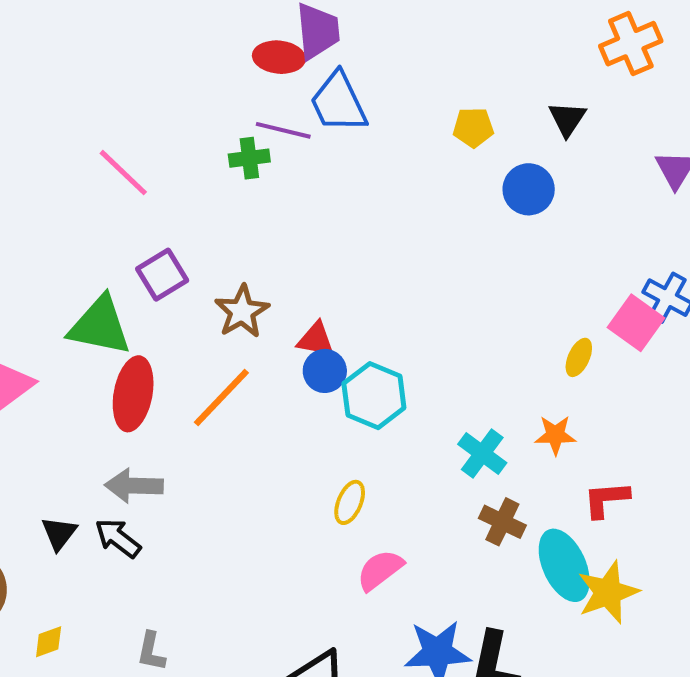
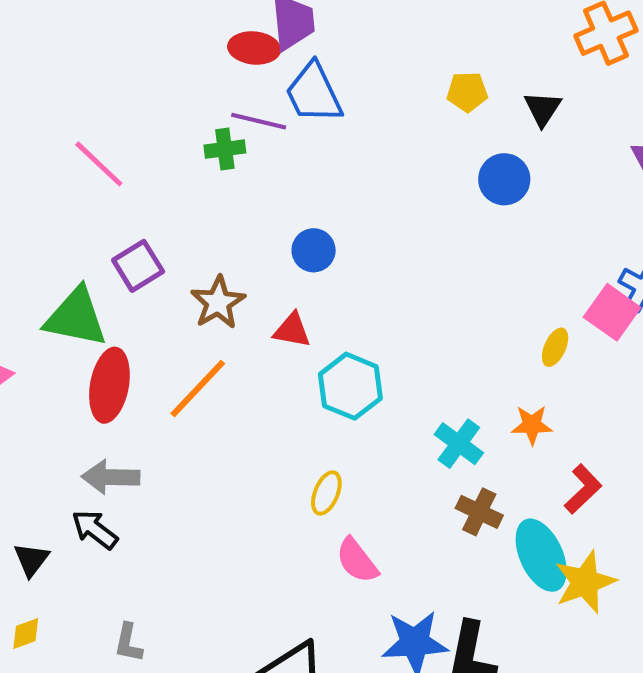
yellow pentagon: (473, 127) -> (467, 92), moved
blue circle: (325, 371) -> (314, 250), moved
red L-shape: (606, 499) -> (583, 489), turned 141
black triangle: (59, 533) -> (31, 560), moved
pink semicircle: (380, 570) -> (357, 560), turned -90

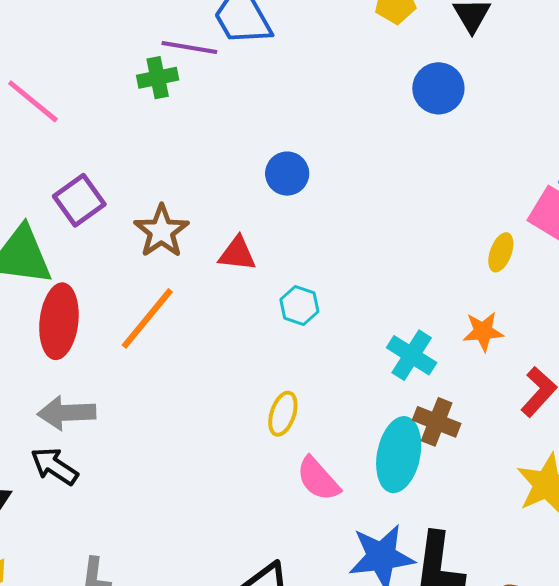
blue circle: (314, 250) -> (287, 174), moved
cyan hexagon: (350, 386) -> (299, 305), size x0.6
cyan ellipse: (541, 555) -> (399, 455), moved, turned 40

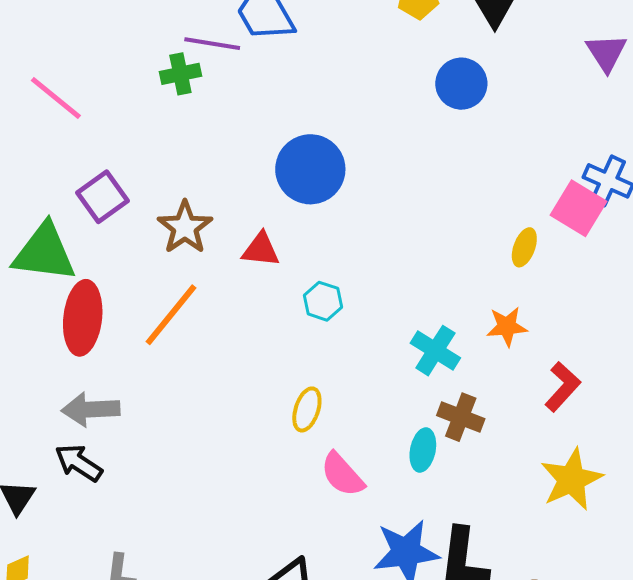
blue circle: (287, 174) -> (310, 169), size x1.6
cyan ellipse: (399, 455) -> (423, 450), size x0.6

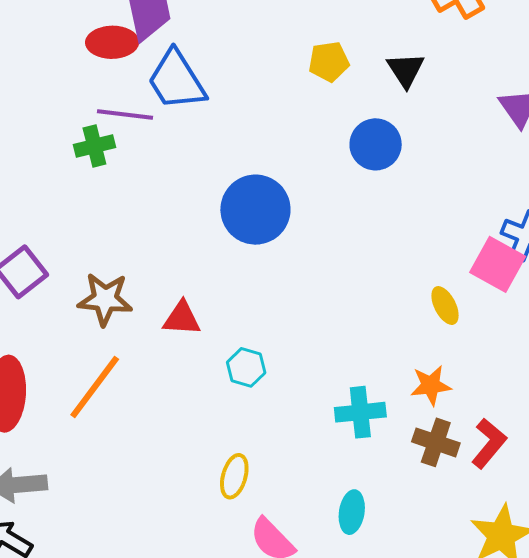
blue circle: (310, 169) -> (255, 210), moved
brown star: (185, 227) -> (105, 299), turned -30
yellow ellipse: (524, 247) -> (445, 306), turned -45
cyan cross: (435, 351) -> (360, 412), turned -36
brown cross: (461, 417) -> (436, 442), moved

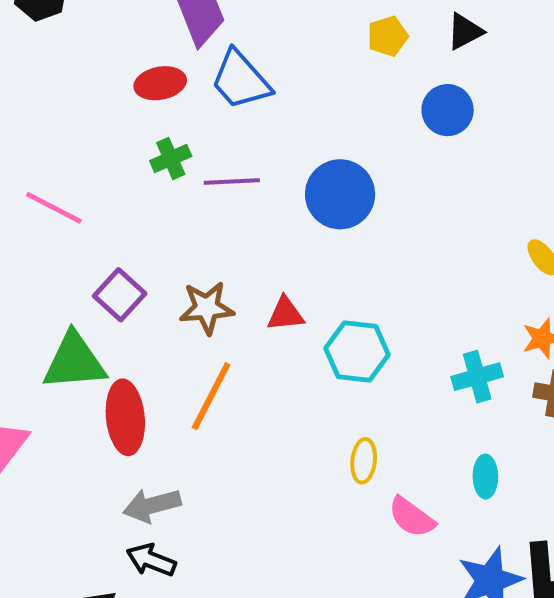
red ellipse: (112, 42) -> (160, 83), moved
black triangle: (406, 70) -> (465, 32), turned 45
purple line: (125, 114) -> (232, 182), moved
cyan hexagon: (246, 367) -> (357, 352), size x1.6

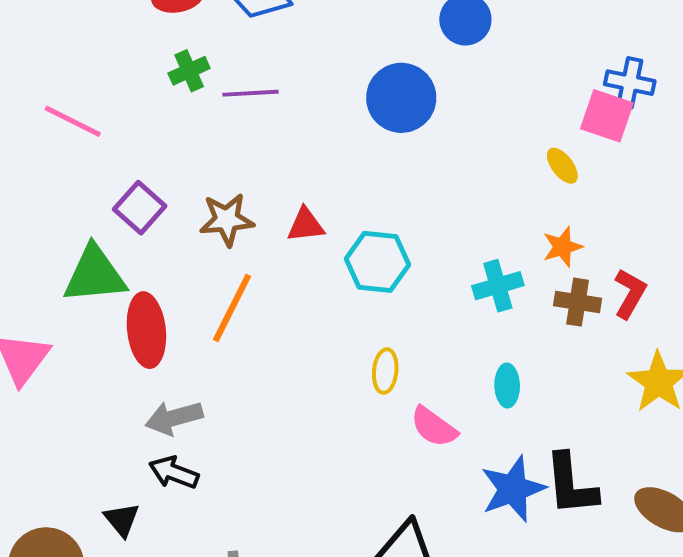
blue circle: (340, 194) -> (401, 98), moved

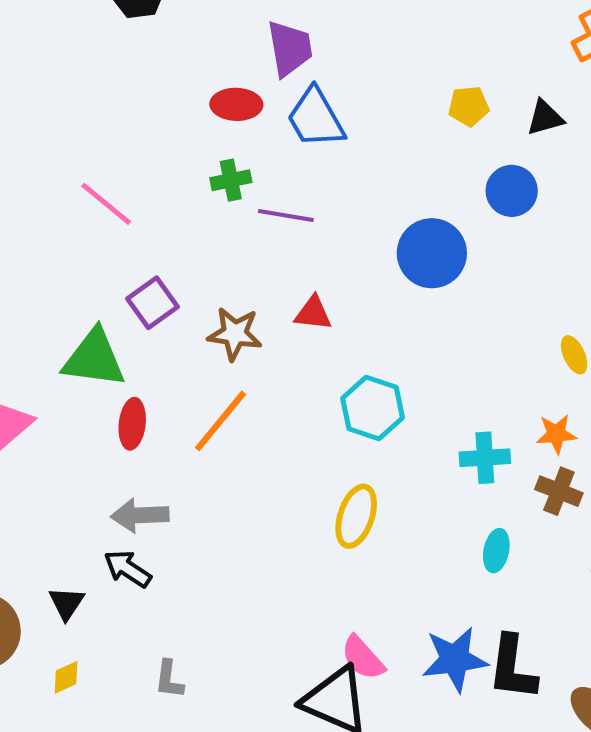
red triangle: (306, 225) -> (313, 313), moved
red ellipse: (146, 330) -> (132, 424), size x0.7
yellow ellipse: (385, 371) -> (356, 516), size x1.4
cyan ellipse: (507, 386) -> (496, 551), moved
pink semicircle: (434, 427) -> (363, 658), moved

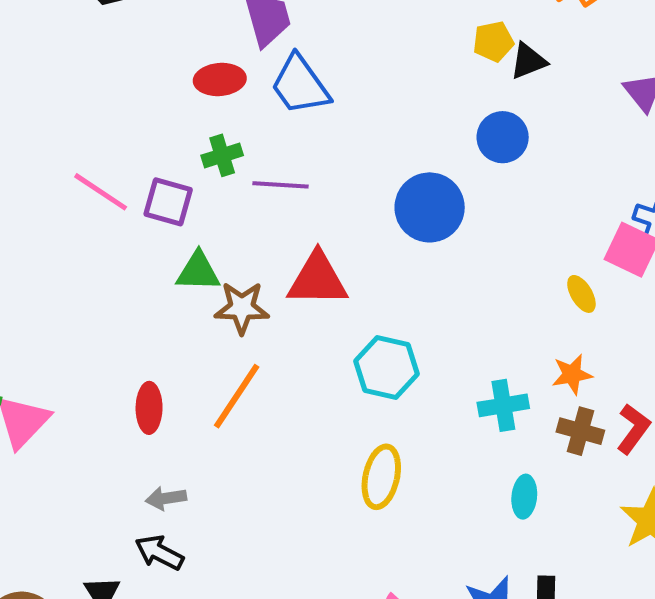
yellow pentagon: (469, 106) -> (493, 42), moved
purple square: (152, 303) -> (168, 202), moved, turned -33
red triangle: (313, 313) -> (318, 279), size x1.6
green triangle: (94, 358) -> (198, 272), moved, size x0.7
gray arrow: (140, 515) -> (166, 498), size x0.7

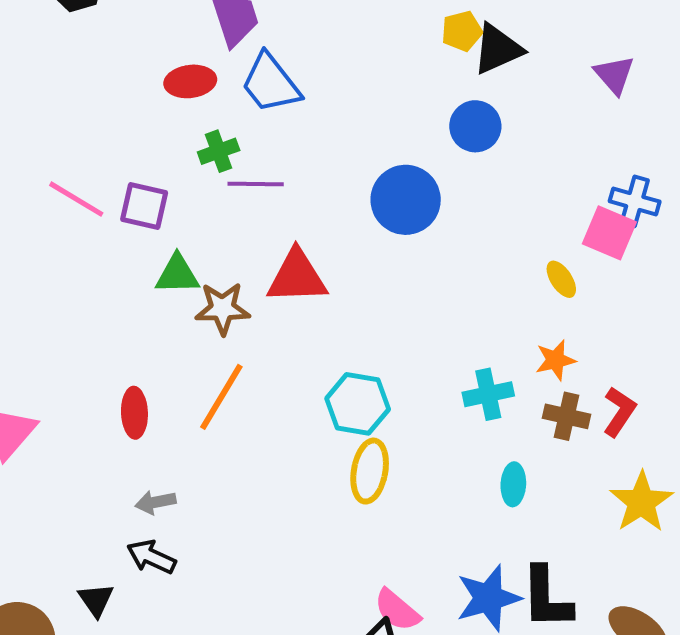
black triangle: (528, 61) -> (498, 49), size x1.4
green cross: (222, 155) -> (219, 151), moved
cyan hexagon: (387, 367) -> (358, 404), moved

